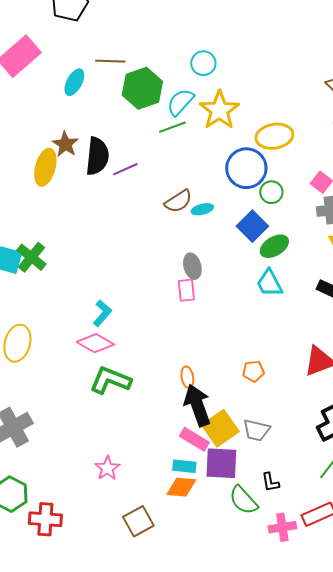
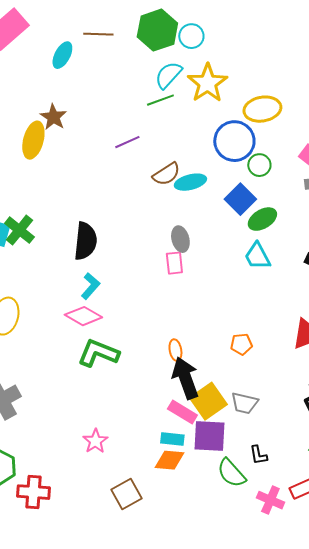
green hexagon: (142, 88) -> (157, 30), moved
black semicircle: (97, 156) -> (85, 241), moved
purple line: (125, 169) -> (127, 142), moved
cyan ellipse: (202, 209) -> (190, 182), size x1.4
pink cross: (282, 527) -> (270, 500), turned 32

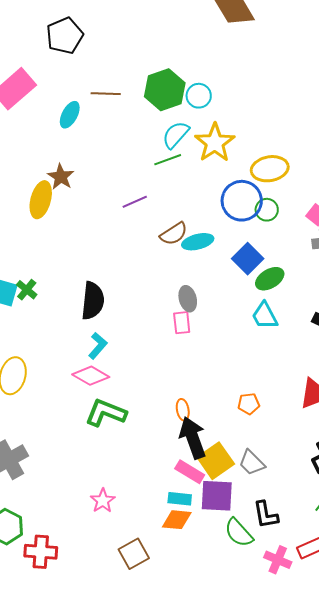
green circle: (259, 165) -> (267, 210), moved
green cross: (19, 230) -> (27, 290), size x0.7
gray trapezoid: (244, 403) -> (252, 463), turned 32
black L-shape: (258, 455) -> (266, 515), size x1.4

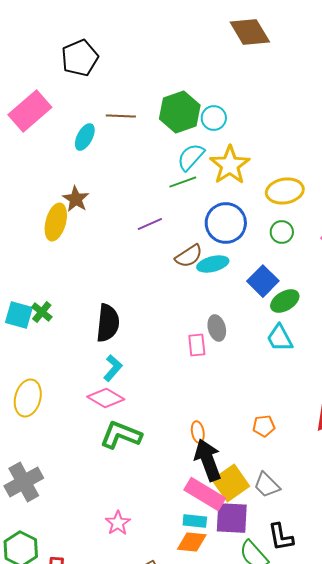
blue circle: (242, 201) -> (226, 223), moved
gray ellipse: (188, 299) -> (217, 328), moved
pink rectangle: (190, 472) -> (205, 494), size x1.4

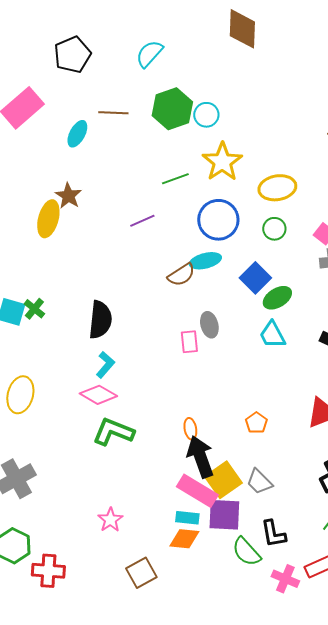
brown diamond: (250, 32) -> (242, 29), turned 33
cyan semicircle: (191, 157) -> (149, 54), moved
brown semicircle: (189, 256) -> (181, 275), moved
orange pentagon: (264, 426) -> (256, 423), turned -30

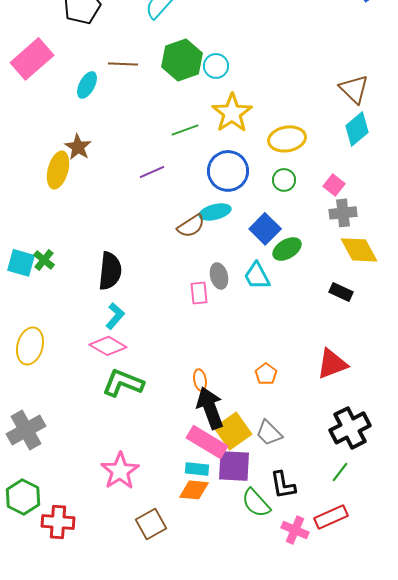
cyan trapezoid: (272, 335) -> (257, 276), moved
pink star: (110, 520) -> (120, 471), size x1.5

